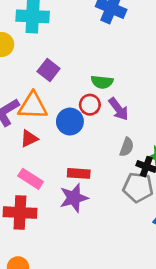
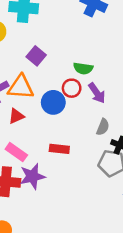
purple star: (74, 198) -> (32, 176), moved

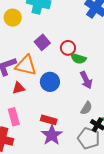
red circle: (72, 88) -> (68, 48), moved
pink rectangle: (16, 152) -> (14, 117), turned 30
purple star: (32, 176) -> (52, 135), moved, turned -30

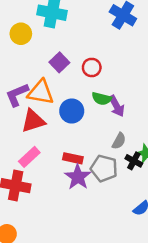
green semicircle: (78, 59) -> (102, 99), moved
red triangle: (19, 88) -> (33, 121), size x1.5
pink rectangle: (14, 117) -> (29, 157), turned 66
gray pentagon: (89, 138) -> (104, 168), moved

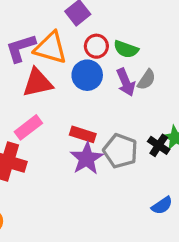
red circle: (92, 67) -> (96, 46), moved
green semicircle: (102, 99) -> (126, 49), moved
purple arrow: (117, 106) -> (126, 82), moved
gray semicircle: (119, 141) -> (146, 80), moved

